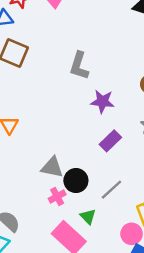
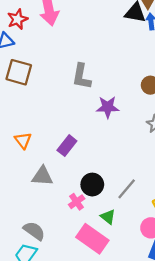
purple rectangle: (110, 141) -> (67, 146), moved
gray triangle: (52, 167) -> (42, 176), moved

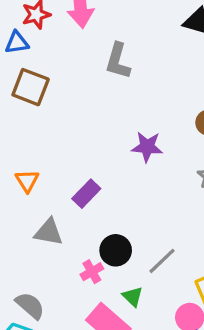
gray L-shape: (81, 76) -> (118, 61), moved

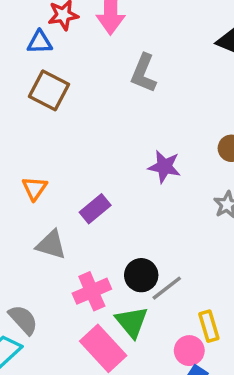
black circle: (116, 250) -> (141, 275), moved
pink cross: (92, 272) -> (92, 291), size x1.5
green triangle: (133, 297) -> (132, 322), size x1.5

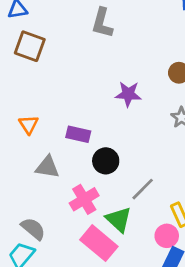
purple rectangle: (95, 209) -> (78, 134), turned 60
black circle: (141, 275) -> (106, 161), moved

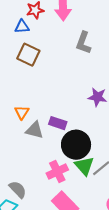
black circle: (106, 161) -> (76, 145), size x1.5
gray triangle: (47, 167) -> (35, 130), moved
green triangle: (119, 219) -> (84, 166), moved

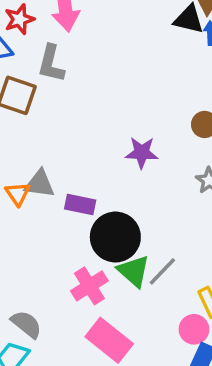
gray L-shape: (83, 43) -> (51, 64), moved
gray triangle: (35, 130) -> (40, 184), moved

